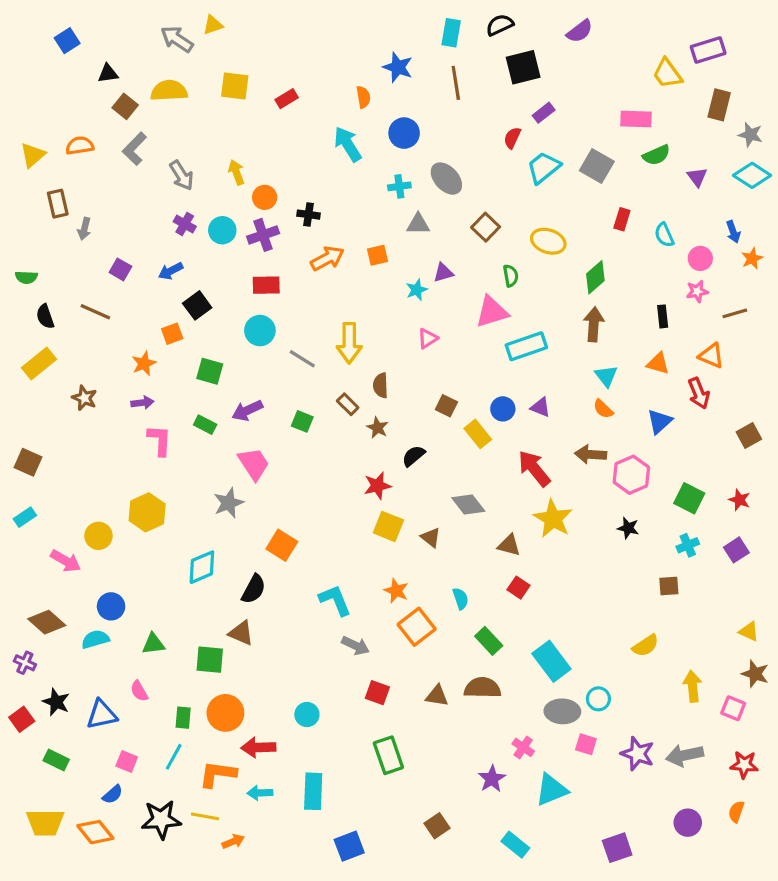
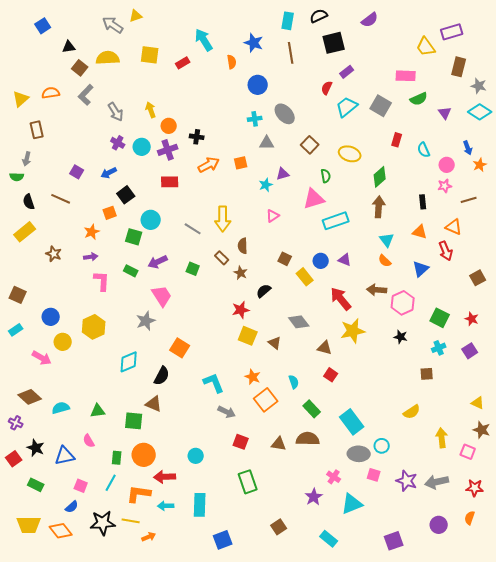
cyan arrow: (348, 144) -> (204, 40), moved
gray arrow: (84, 229) -> (27, 159), moved
cyan circle: (260, 331) -> (151, 220), moved
yellow star: (553, 519) -> (353, 331), turned 30
blue circle: (111, 606) -> (51, 317), moved

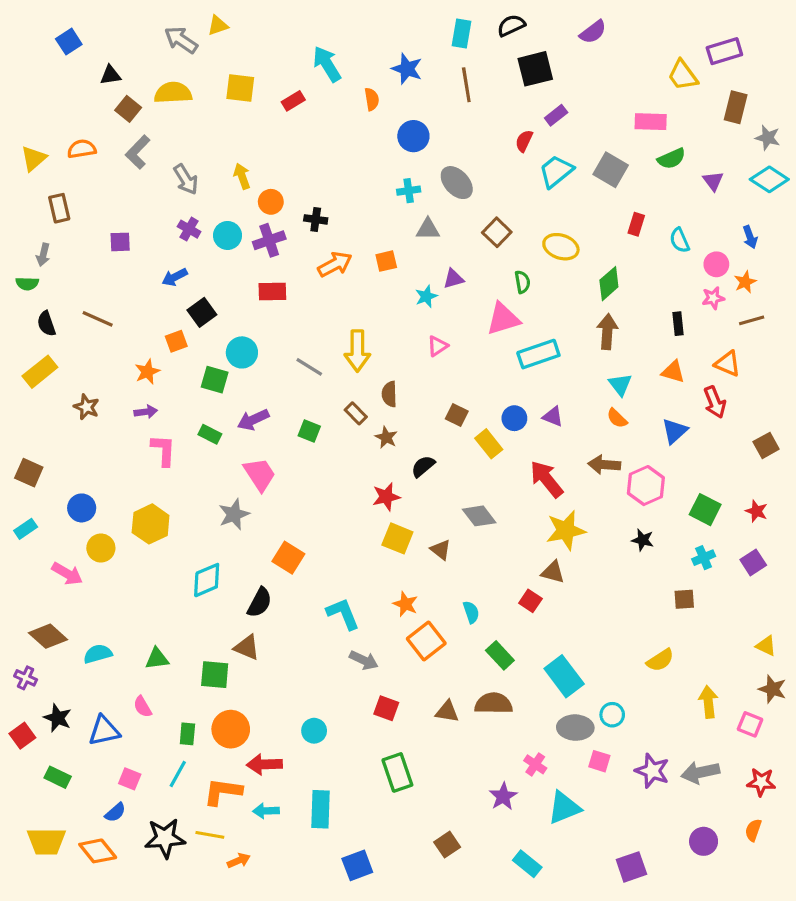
orange star: (480, 165) -> (745, 282), moved
purple square: (77, 172) -> (120, 242), moved, turned -32
brown triangle: (325, 348) -> (553, 572), moved

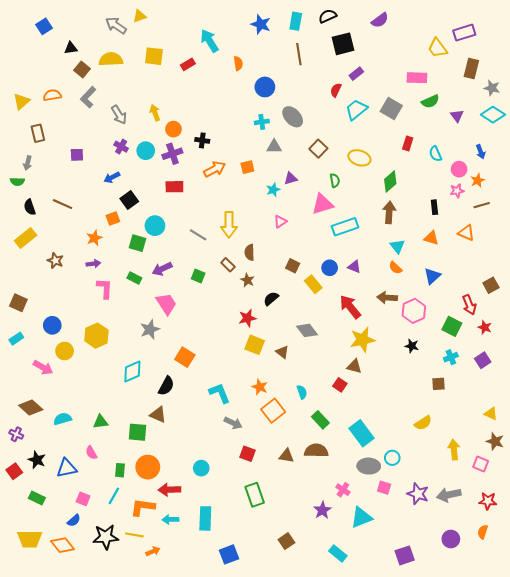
blue star: (407, 69) -> (261, 24), moved
red arrow: (715, 402) -> (469, 305), moved

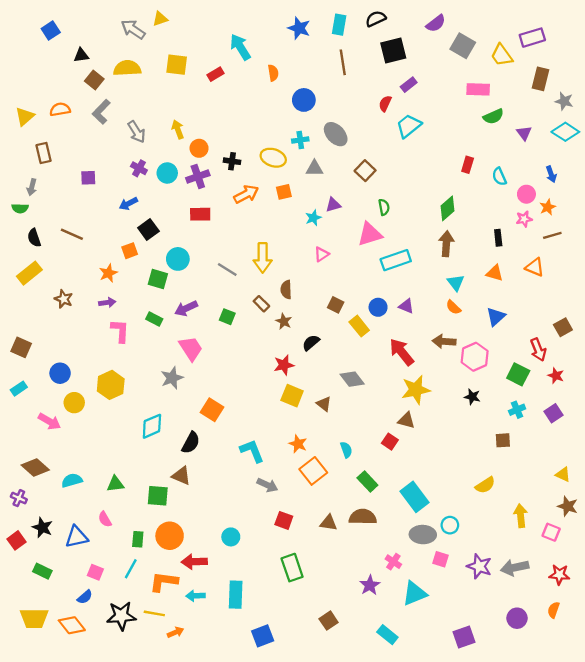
gray square: (391, 109) -> (463, 46), moved
yellow ellipse: (359, 158) -> (273, 158), moved

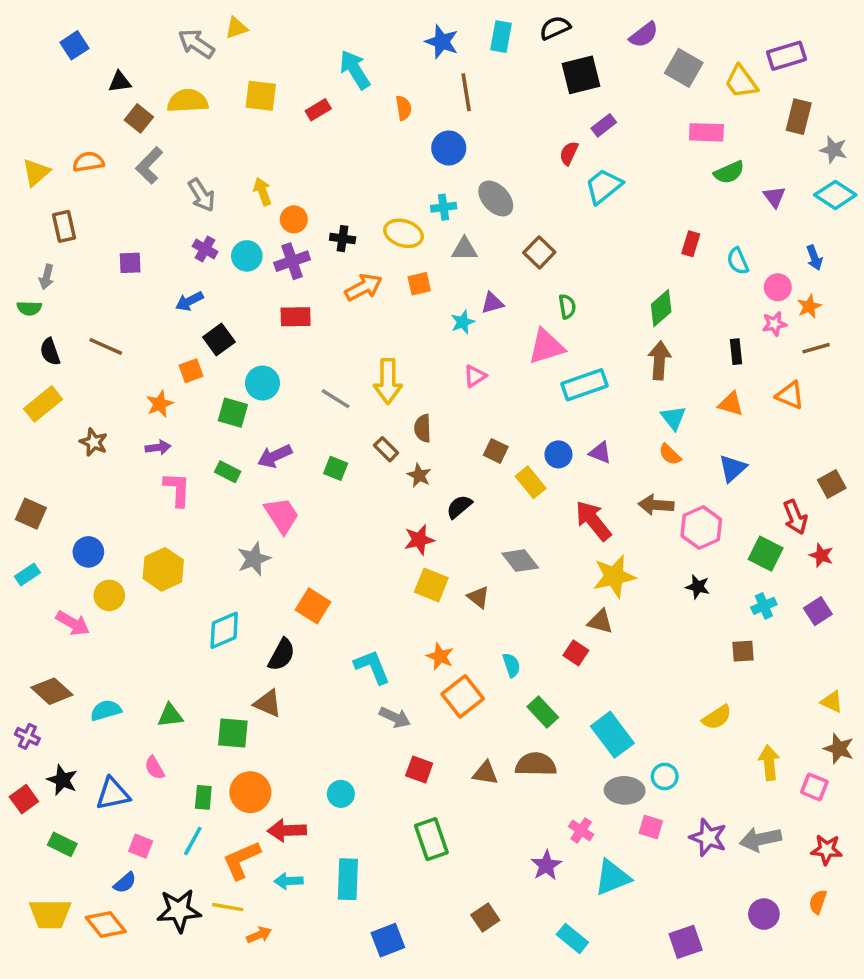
brown line: (343, 62) -> (466, 92), moved
orange L-shape: (164, 582) -> (242, 860), turned -32

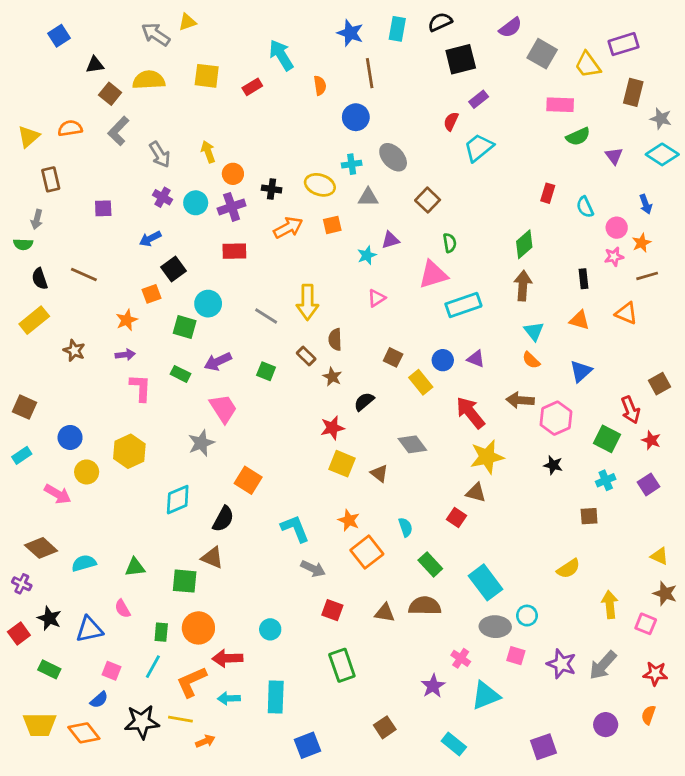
gray arrow: (760, 839) -> (603, 665), turned -36

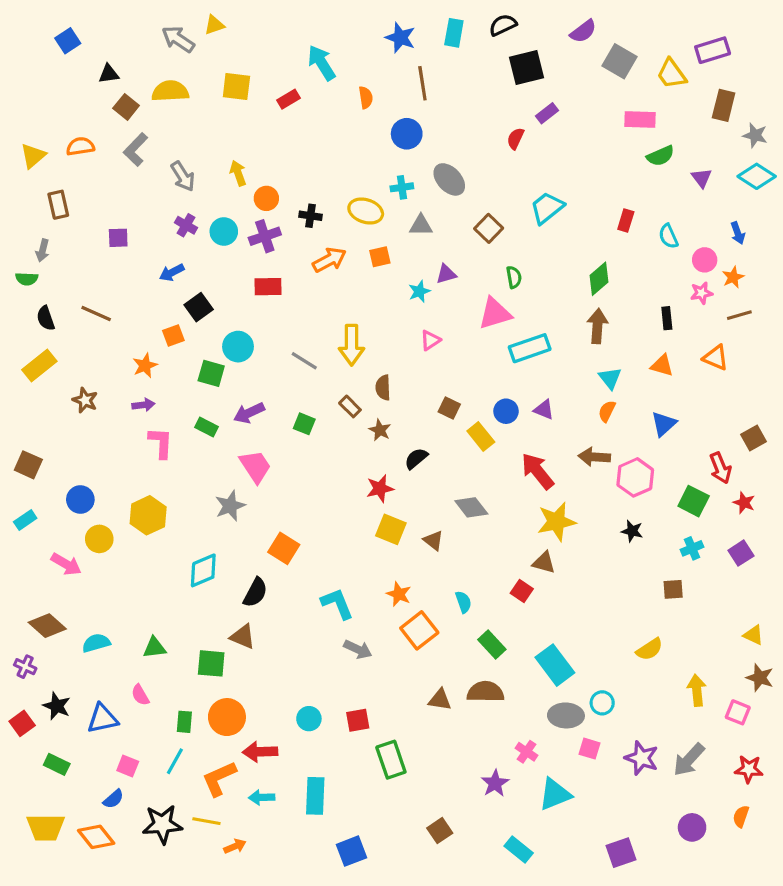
cyan trapezoid: (479, 148) -> (547, 208), moved
orange semicircle: (531, 360) -> (607, 411), turned 72
red square: (332, 610) -> (358, 720), moved, turned -30

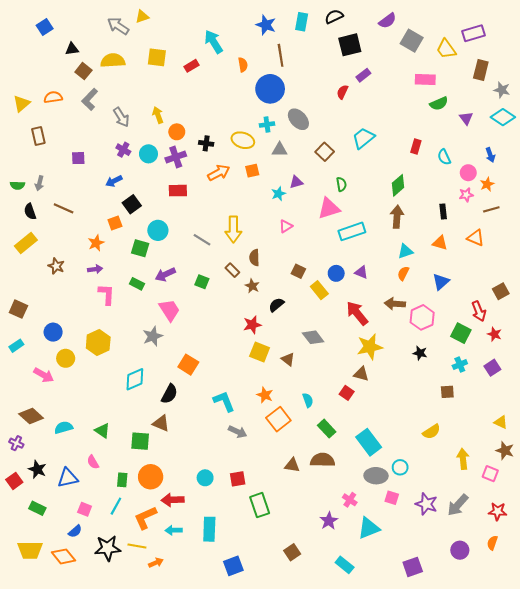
blue circle: (407, 134) -> (270, 89), size x1.4
gray arrow: (43, 250) -> (39, 183), moved
cyan triangle: (610, 378) -> (405, 251), turned 49
green triangle: (154, 648) -> (102, 431), turned 42

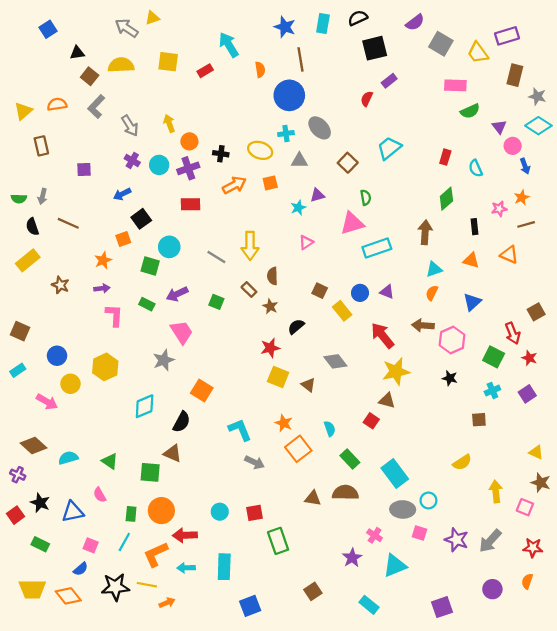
pink circle: (468, 173) -> (513, 146), moved
green diamond: (398, 185) -> (446, 199), moved

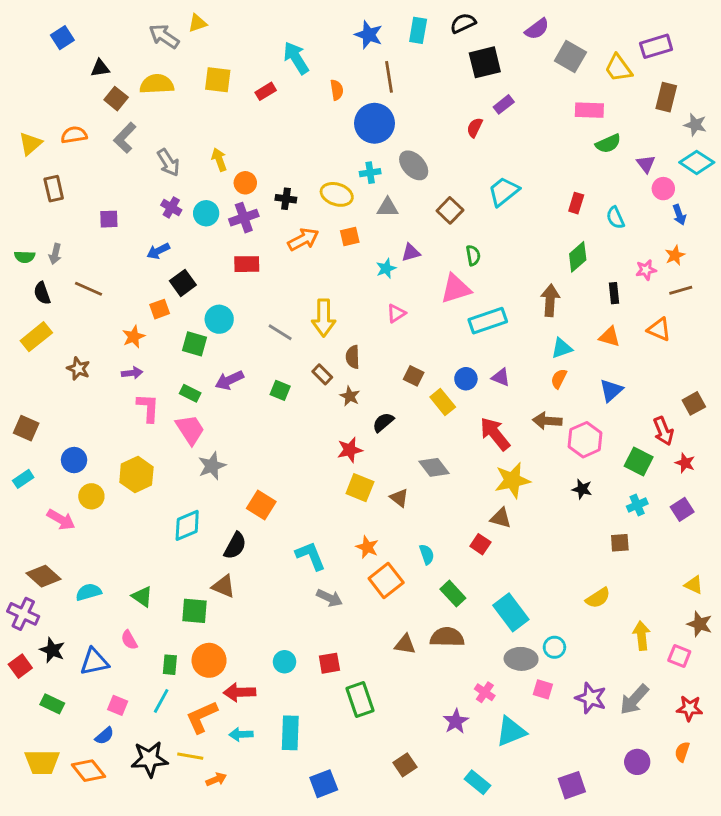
pink trapezoid: (182, 332) -> (190, 430), moved
purple cross: (18, 475) -> (23, 614), size x1.5

